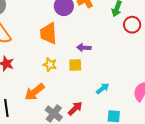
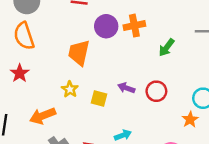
red circle: (132, 25) -> (156, 91), moved
purple arrow: (84, 48) -> (126, 88), moved

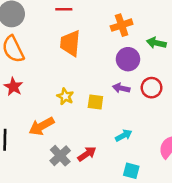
purple circle: (106, 26) -> (128, 59), moved
green arrow: (167, 47) -> (156, 43), turned 72
orange trapezoid: (79, 53) -> (70, 43), moved

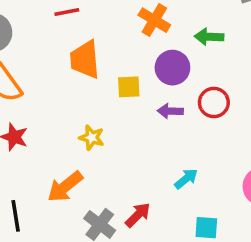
orange cross: (122, 25) -> (154, 20), turned -30
yellow square: (95, 102) -> (129, 87), moved

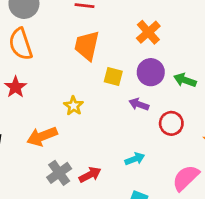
green arrow: (209, 37) -> (185, 80), moved
red circle: (214, 103) -> (171, 123), moved

